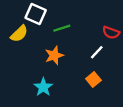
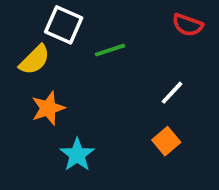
red semicircle: (111, 33) -> (188, 25), moved
orange star: (54, 55) -> (48, 108), moved

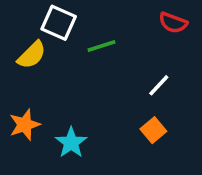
orange star: (48, 108) -> (25, 125), moved

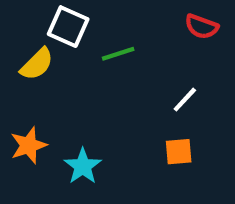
orange square: (153, 130) -> (179, 152), turned 35

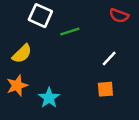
yellow semicircle: (37, 64) -> (22, 54), moved

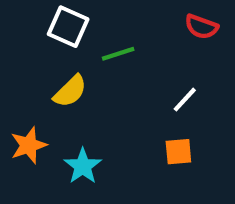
yellow semicircle: (22, 54) -> (70, 91), moved

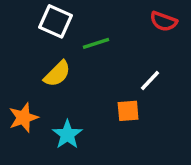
orange square: (178, 152) -> (128, 111), moved

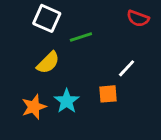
orange star: (23, 118) -> (34, 107), moved
cyan star: (67, 135) -> (67, 101), moved

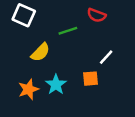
white square: (47, 18) -> (24, 15), moved
red semicircle: (138, 18) -> (97, 15), moved

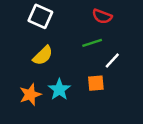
white square: (24, 15) -> (40, 16), moved
green line: (68, 31) -> (92, 43), moved

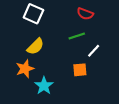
cyan star: (59, 90) -> (44, 86), moved
orange star: (30, 95) -> (25, 69), moved

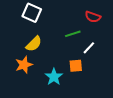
red semicircle: (85, 14) -> (93, 17), moved
cyan star: (44, 86) -> (54, 77), moved

